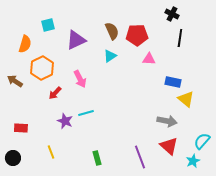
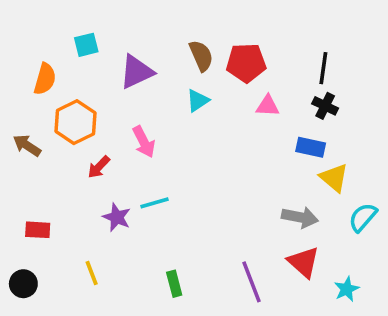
black cross: (172, 14) -> (325, 106), moved
cyan semicircle: (202, 141) -> (363, 217), moved

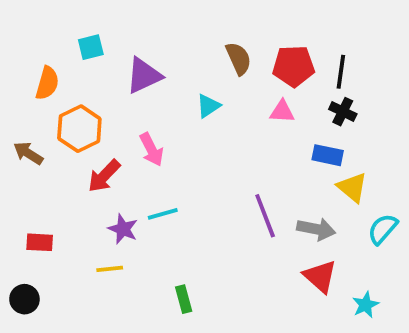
brown semicircle: (201, 56) -> (239, 58), moved
red pentagon: (246, 63) -> (294, 66), moved
red arrow: (99, 167) -> (104, 176), size x1.4
yellow line: (92, 273) -> (110, 269), moved, turned -75
purple line: (251, 282) -> (265, 216), moved

